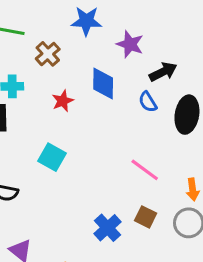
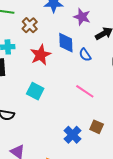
red star: (63, 101) -> (40, 55), size x1.5
blue semicircle: (148, 102) -> (85, 55), moved
pink line: (145, 170) -> (85, 91), moved

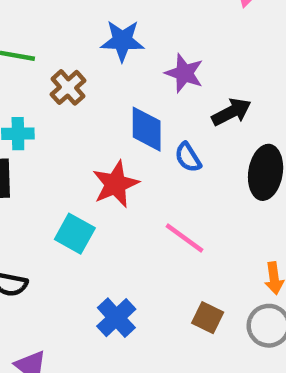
red star: (40, 55) -> (115, 184), moved
blue cross: (73, 135) -> (116, 318), moved

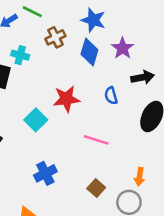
blue diamond: (147, 129) -> (89, 52), moved
pink line: (184, 238) -> (96, 140), turned -35

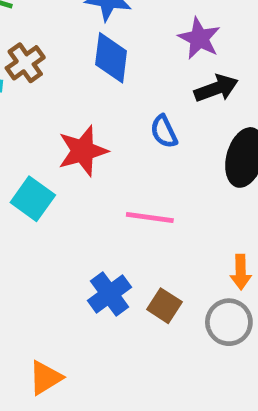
brown cross: (55, 37) -> (25, 63), moved
purple star: (123, 48) -> (199, 38), moved
blue cross: (45, 173) -> (110, 294), moved

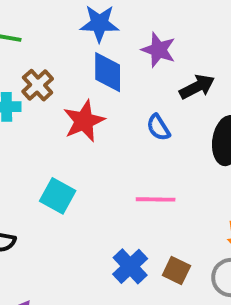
purple star: (199, 38) -> (159, 50), moved
red star: (83, 151) -> (84, 121), moved

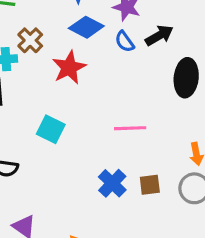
blue diamond: (108, 72) -> (86, 27), turned -60
blue semicircle: (158, 127) -> (125, 41), moved
brown square: (176, 270) -> (150, 185), turned -30

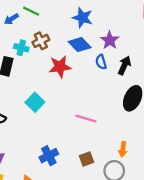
black arrow: (159, 35) -> (124, 65), turned -54
blue cross: (112, 183) -> (49, 156), moved
brown square: (150, 185) -> (86, 159), turned -32

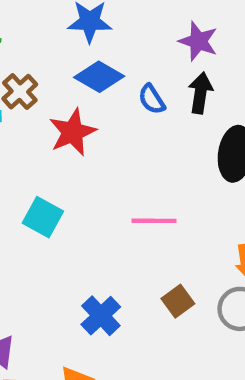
purple star: (110, 40) -> (198, 41), moved

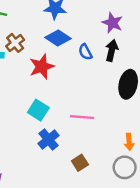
cyan square: (43, 217) -> (38, 110), moved
brown square: (178, 301) -> (80, 163), moved
blue cross: (101, 316) -> (48, 139), moved

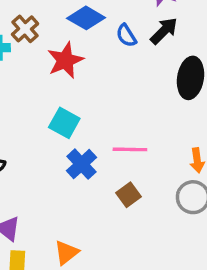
black arrow: (112, 50) -> (164, 31), turned 36
pink line: (82, 117) -> (130, 149), moved

